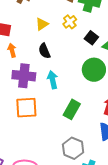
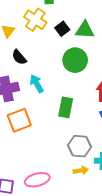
yellow cross: (70, 22) -> (35, 20), size x1.5
black square: (91, 38) -> (62, 29), turned 32

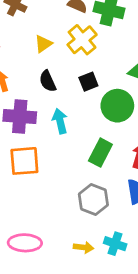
black square: (62, 29) -> (88, 82), moved
green rectangle: (66, 107) -> (100, 153), moved
gray hexagon: (80, 146) -> (93, 199), moved

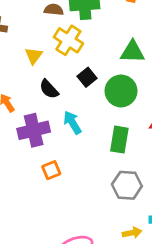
orange square: (24, 161) -> (51, 170), size x0.6

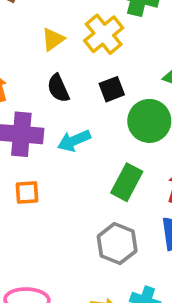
cyan arrow: (72, 122) -> (74, 141), turned -100

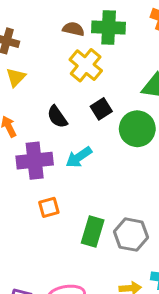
yellow triangle: (53, 39) -> (16, 77), moved
green rectangle: (127, 182) -> (93, 232), moved

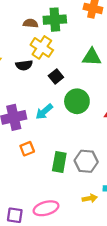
black semicircle: (57, 117) -> (24, 65), moved, turned -56
green circle: (137, 129) -> (77, 101), moved

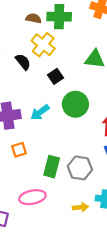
black semicircle: (24, 65) -> (23, 62), turned -126
pink ellipse: (46, 208) -> (32, 197), moved

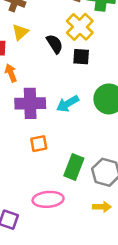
black square: (55, 76) -> (81, 57), moved, turned 32
yellow arrow: (80, 207) -> (102, 207), moved

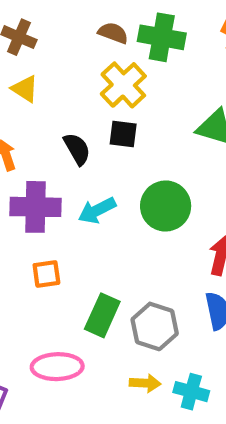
yellow triangle: (20, 32) -> (25, 89), turned -48
black semicircle: (55, 44) -> (77, 149), moved

